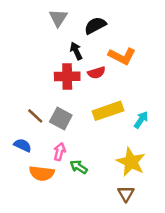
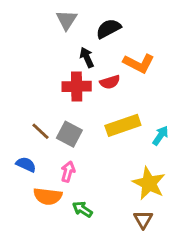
green arrow: (79, 167) -> (82, 209), moved

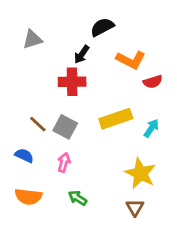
gray triangle: (67, 20) -> (32, 39), moved, turned 40
black arrow: (87, 57) -> (82, 54), turned -120
red semicircle: (110, 82) -> (153, 82), moved
orange semicircle: (48, 196) -> (28, 197), moved

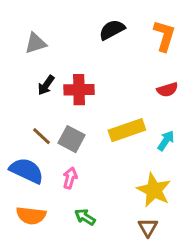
black arrow: (82, 54) -> (46, 85), moved
orange L-shape: (131, 60) -> (164, 36), moved, turned -100
blue semicircle: (24, 156) -> (27, 171), size x1.6

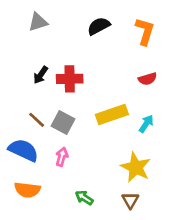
gray triangle: (36, 43) -> (38, 22), moved
green arrow: (85, 217) -> (84, 198), moved

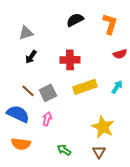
gray triangle: (38, 22) -> (26, 33), moved
red cross: (70, 79) -> (70, 60), moved
red semicircle: (148, 79) -> (120, 54), moved
gray square: (63, 122) -> (48, 93), turned 36
cyan arrow: (146, 124) -> (117, 87), moved

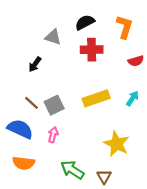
gray triangle: (26, 33) -> (53, 37), moved, turned 35
red cross: (70, 60) -> (92, 50), moved
green arrow: (64, 150) -> (72, 170), size x1.5
brown triangle: (99, 152) -> (104, 177), moved

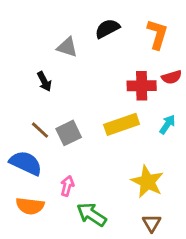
red cross: (92, 50) -> (142, 86), moved
black arrow: (35, 64) -> (44, 81), turned -63
pink arrow: (53, 135) -> (67, 186), moved
brown triangle: (104, 177) -> (152, 223), moved

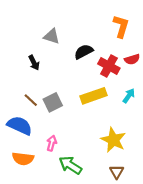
black semicircle: (107, 29) -> (84, 52), moved
red cross: (142, 86) -> (109, 66), turned 30

